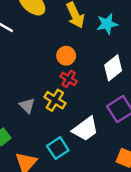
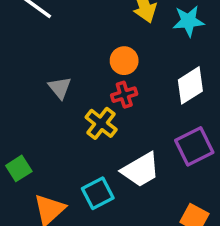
red cross: (69, 79) -> (124, 95), turned 35
gray triangle: (27, 106) -> (60, 88), moved

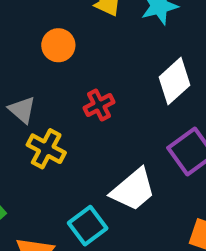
orange circle: (124, 61) -> (58, 45), moved
yellow cross: (101, 123) -> (46, 149), moved

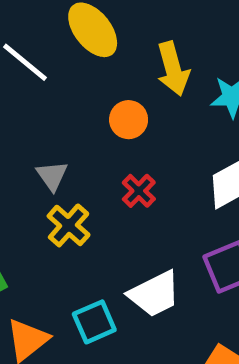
orange circle: (58, 45) -> (129, 120), moved
red cross: (99, 105) -> (139, 191), turned -32

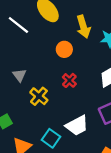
gray triangle: (52, 176) -> (20, 75), moved
cyan square: (94, 322) -> (51, 138), turned -30

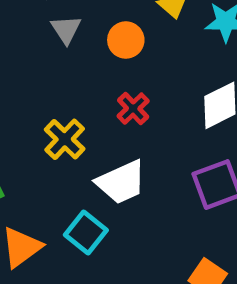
gray triangle: (20, 75) -> (66, 29), moved
white trapezoid: (77, 126) -> (121, 182), moved

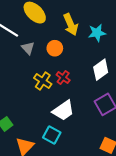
yellow cross: (65, 139) -> (43, 81), moved

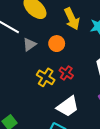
gray triangle: (28, 48) -> (29, 44), turned 40

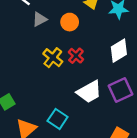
white trapezoid: (68, 106) -> (89, 92), moved

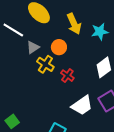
yellow cross: (53, 58) -> (45, 64), moved

